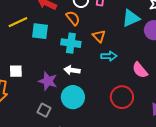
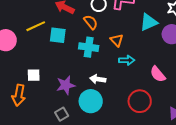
white arrow: (72, 70) -> (98, 79), moved
purple star: (48, 81) -> (66, 85), turned -30
gray square: (44, 110) -> (62, 114), turned 32

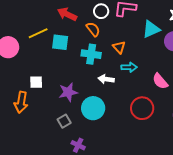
white arrow: (98, 79) -> (106, 79), moved

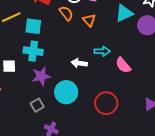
orange triangle: (119, 47) -> (89, 20), moved
cyan cross: (91, 54) -> (33, 51), moved
pink semicircle: (160, 81) -> (123, 65), moved
red circle: (142, 108) -> (106, 103), moved

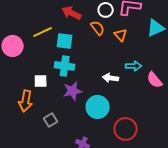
red circle: (106, 103) -> (126, 129), moved
gray square: (37, 105) -> (51, 120), moved

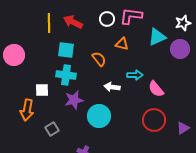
orange semicircle: (98, 28) -> (99, 59), moved
yellow line: (43, 32) -> (49, 23), moved, turned -66
orange triangle: (121, 35) -> (122, 44), turned -32
red circle: (126, 129) -> (154, 120), moved

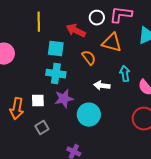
red arrow: (73, 22) -> (76, 31), moved
orange triangle: (122, 44) -> (112, 43), size x1.5
cyan arrow: (135, 75) -> (125, 74), turned -98
white square: (42, 90) -> (38, 101), moved

